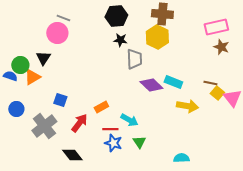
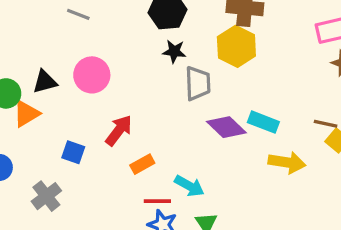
pink circle: (57, 33) -> (92, 75), moved
black triangle: (43, 58) -> (45, 82), turned 42
red arrow: (79, 123) -> (119, 130), moved
gray cross: (44, 126) -> (46, 196), size x0.7

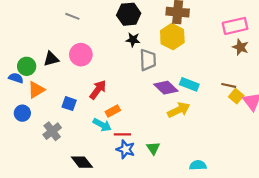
orange triangle: (26, 114) -> (36, 90), moved
yellow arrow: (287, 162) -> (179, 110), moved, turned -35
cyan arrow: (189, 186) -> (102, 125), moved

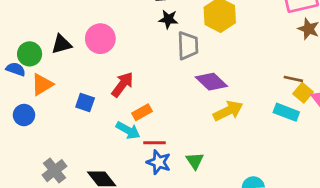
cyan rectangle: (189, 84) -> (286, 112), moved
gray cross: (52, 131) -> (55, 171), moved

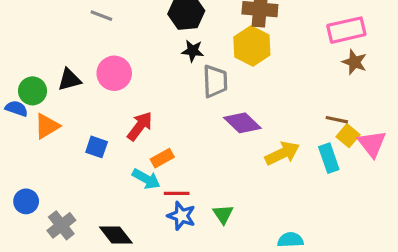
yellow arrow: (228, 111) -> (282, 153), moved
cyan rectangle: (286, 112) -> (329, 158), turned 50
blue circle: (24, 115) -> (26, 201), moved

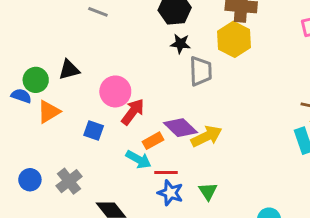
pink circle: (114, 73) -> (115, 91), moved
purple diamond: (242, 123) -> (180, 128), moved
yellow arrow: (282, 153) -> (206, 136), moved
gray cross: (61, 225) -> (69, 181), moved

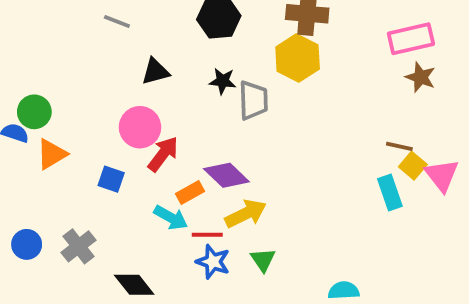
black star: (180, 44) -> (223, 81), moved
black triangle: (69, 70) -> (155, 71), moved
yellow arrow: (206, 136) -> (246, 214), moved

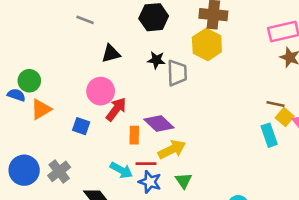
orange rectangle: (190, 193) -> (134, 135), turned -60
cyan arrow: (171, 218) -> (121, 170), moved
blue circle: (27, 244) -> (24, 170), size x1.5

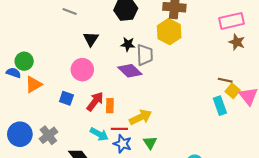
black triangle: (111, 54) -> (91, 39), turned -42
red arrow: (116, 109) -> (95, 101), moved
purple diamond: (159, 124) -> (130, 71), moved

